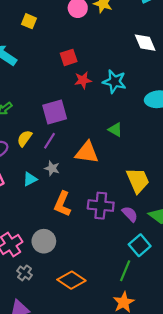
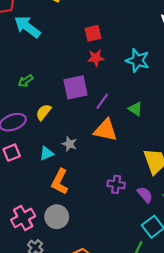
red star: (83, 80) -> (96, 58), moved
purple line: (49, 141) -> (102, 101), moved
orange L-shape: (62, 204) -> (60, 182), moved
purple cross: (101, 206) -> (116, 184), size x0.7

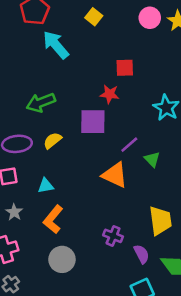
red star: (96, 58) -> (109, 94), moved
green arrow: (26, 81) -> (41, 102), size x1.6
purple line: (102, 101) -> (129, 145), moved
gray star: (69, 144) -> (14, 212), moved
gray circle: (57, 217) -> (62, 259), moved

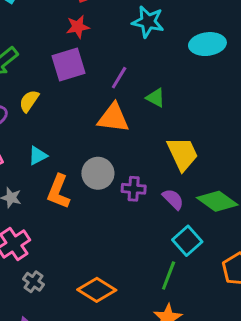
green triangle: (152, 159) -> (155, 98), moved
gray circle: (62, 259) -> (98, 173), moved

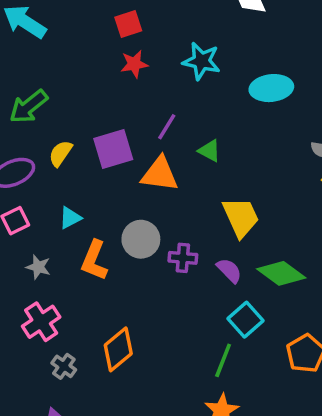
red star: (78, 27) -> (134, 64), moved
purple square: (69, 65) -> (113, 149), moved
orange diamond: (97, 290) -> (118, 349), moved, turned -72

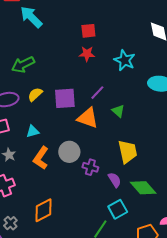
gray cross: (64, 366) -> (10, 223), moved

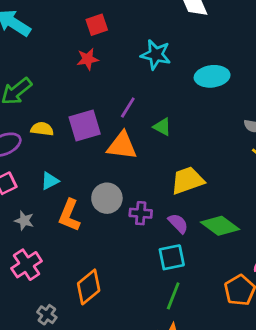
red star: (87, 54) -> (88, 59), moved
yellow semicircle: (35, 94) -> (42, 129), turned 63
yellow trapezoid: (127, 152) -> (187, 180), turned -85
cyan square: (118, 209) -> (172, 257), moved, turned 30

